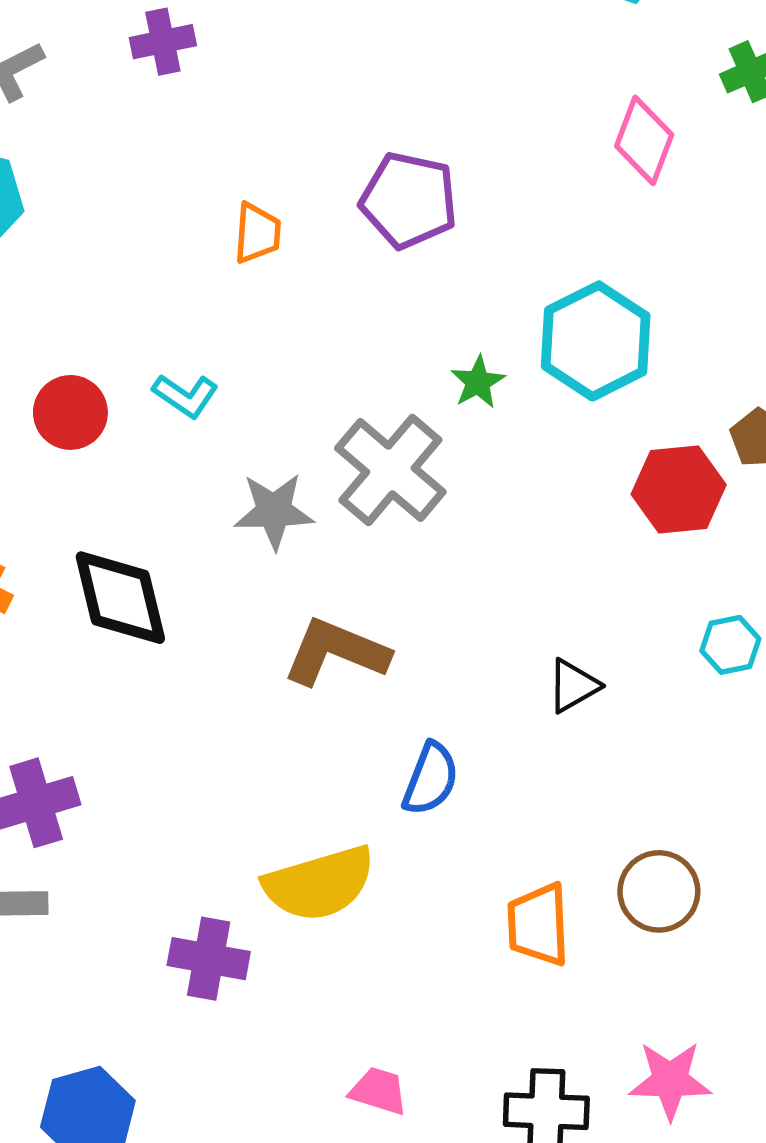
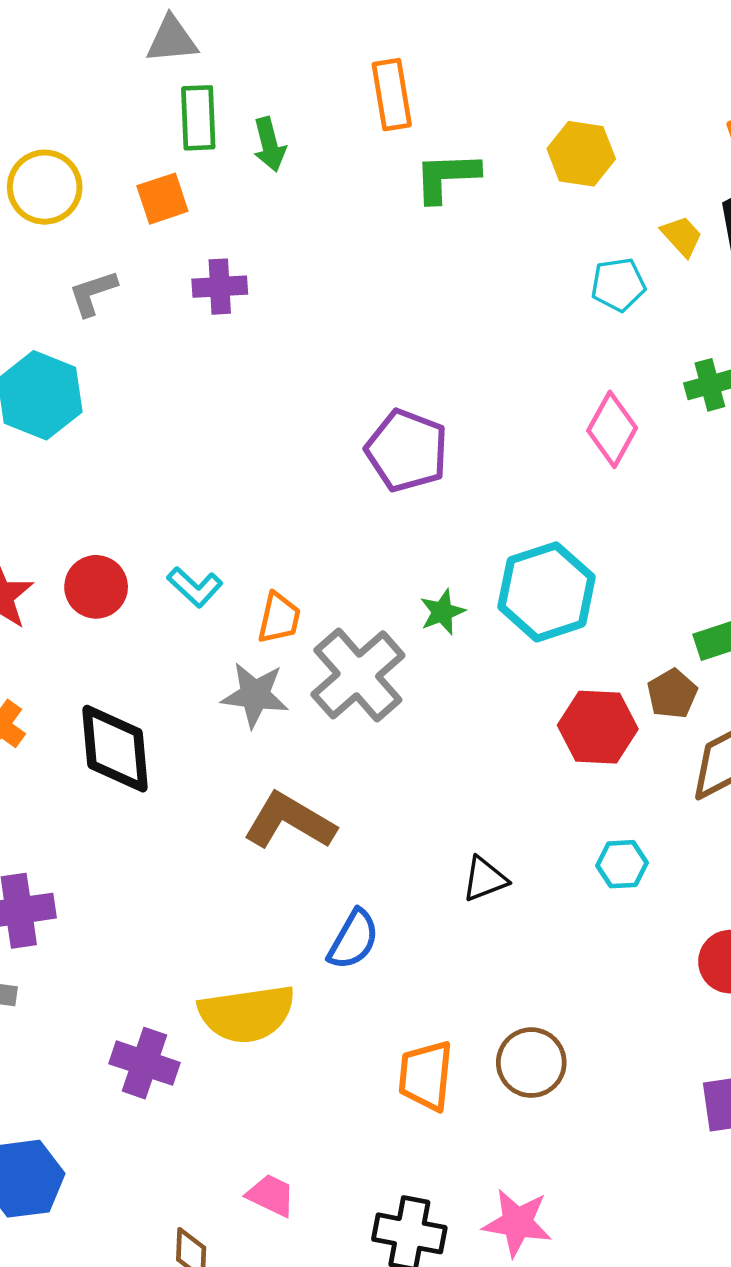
orange trapezoid: (257, 233) -> (279, 618), moved

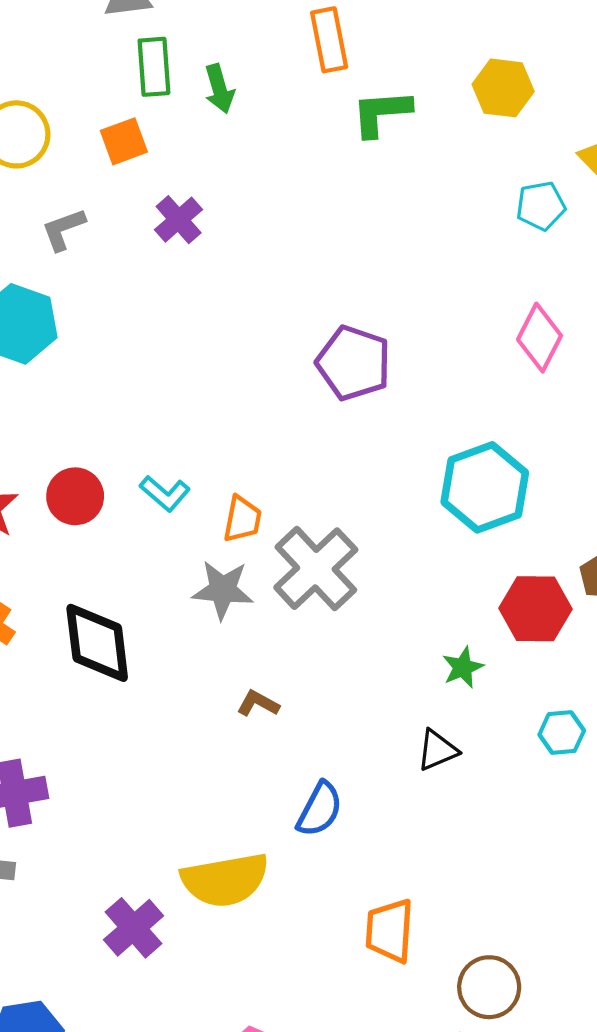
purple cross: (220, 287) -> (179, 220), turned -36
green star: (442, 612) -> (463, 667), moved
brown L-shape: (289, 821) -> (258, 703), size x0.5
purple cross: (144, 1063) -> (134, 928), turned 32
brown circle: (531, 1063) -> (489, 987), moved

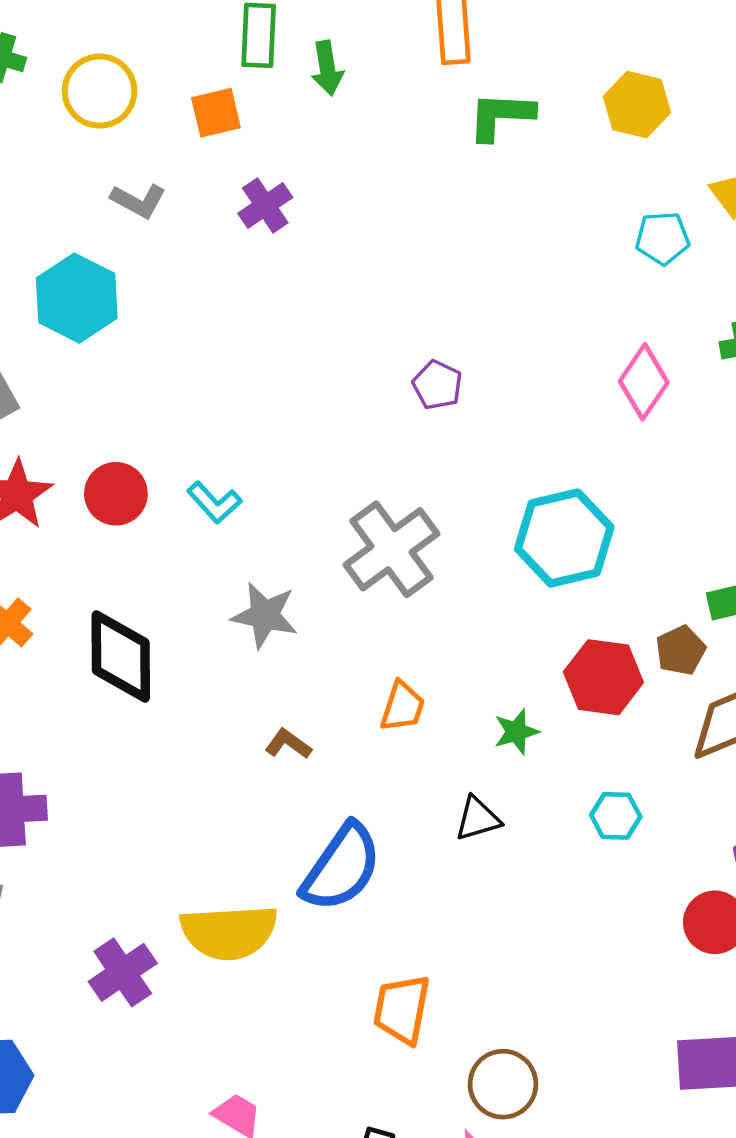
gray L-shape: (63, 229) -> (138, 201), turned -138
purple pentagon: (354, 363) -> (437, 385), size x0.6
orange trapezoid: (242, 519) -> (403, 707), moved
gray cross: (316, 569) -> (391, 549), moved
blue semicircle: (320, 809) -> (341, 868), size x1.5

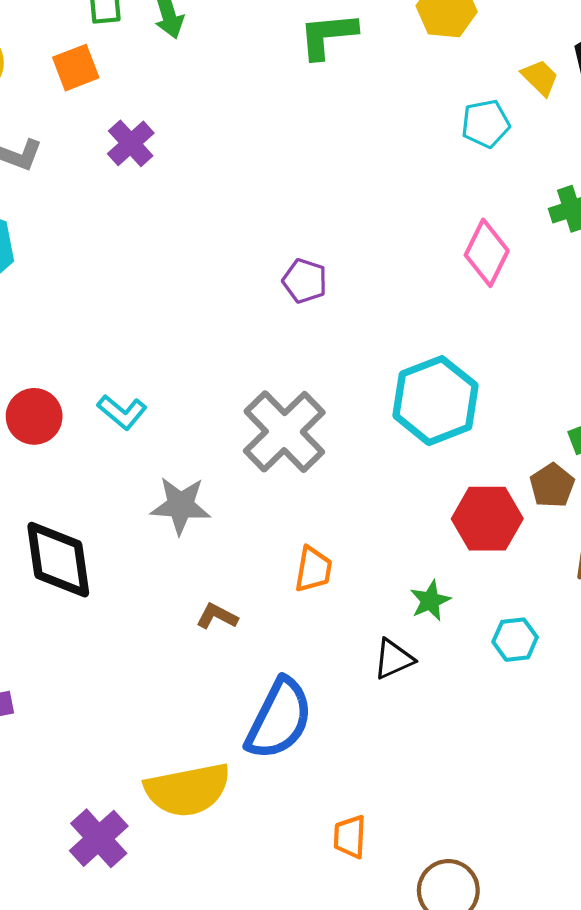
green star: (516, 732) -> (430, 601), moved
orange trapezoid: (402, 1009) -> (350, 837), size x0.7

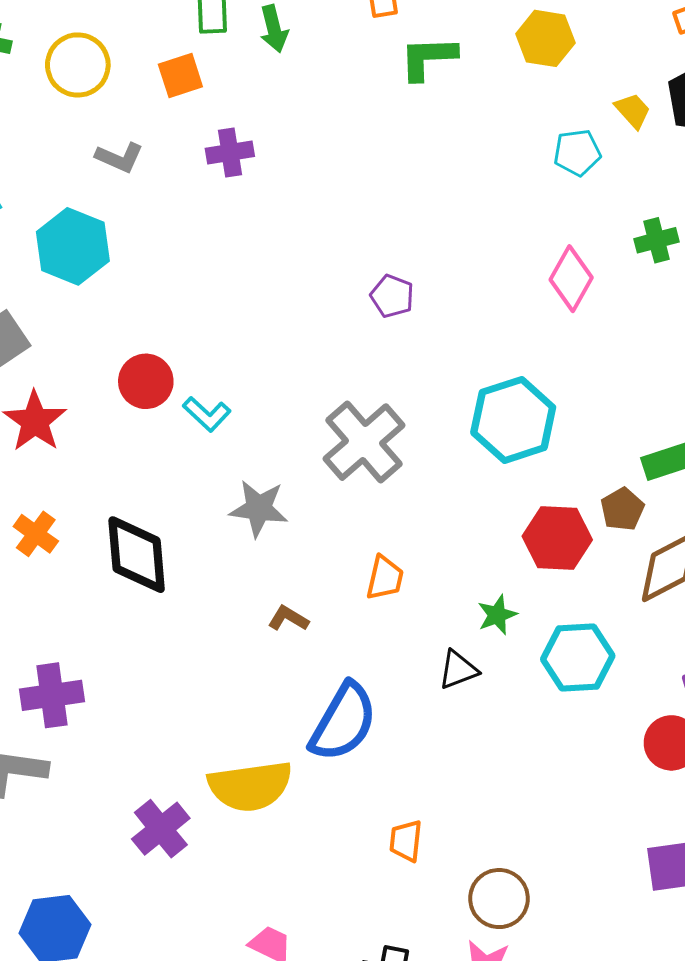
purple cross: (131, 143) -> (230, 152), turned 30
red circle: (34, 416) -> (146, 381), moved
cyan hexagon: (515, 640) -> (578, 657), size x1.6

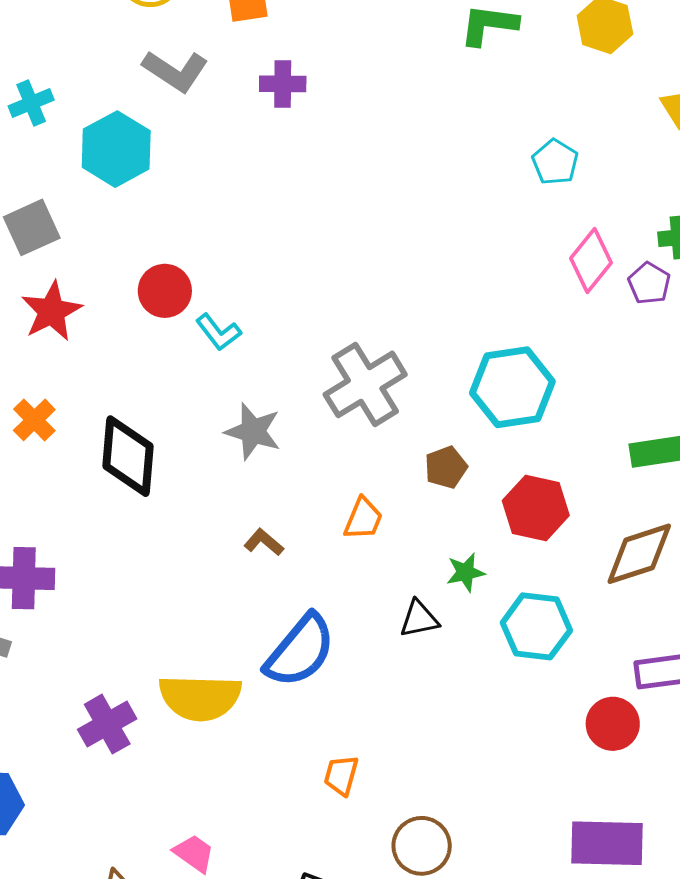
cyan pentagon: (577, 153) -> (555, 162), moved, turned 30
gray L-shape: (119, 157) -> (175, 71), size x1.4
purple pentagon: (392, 296) -> (649, 283), moved
brown pentagon: (622, 509) -> (446, 467), moved

